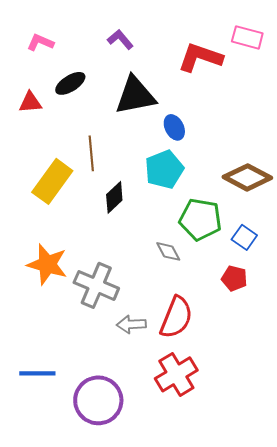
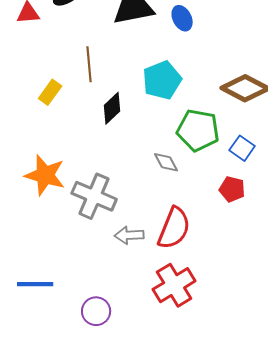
blue ellipse: (174, 127) -> (182, 18), moved
yellow rectangle: (52, 181) -> (50, 92), size x0.6
purple circle: (98, 400) -> (96, 311), size x0.6

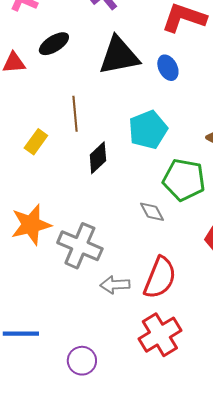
orange star: (45, 175) -> (31, 225), turned -30

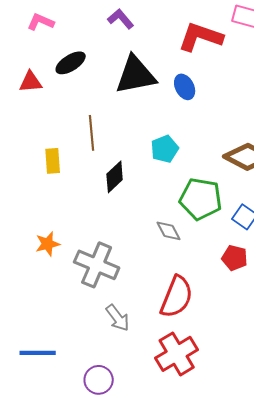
cyan pentagon: (148, 130) -> (165, 149), size x0.7
yellow rectangle: (36, 142) -> (53, 161), turned -40
orange star: (31, 225) -> (48, 244), size x0.6
gray arrow: (115, 285) -> (118, 318), moved, turned -124

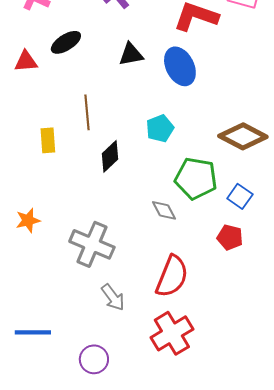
black triangle: (136, 75) -> (131, 54), size x0.6
blue ellipse: (185, 87) -> (180, 66), size x1.5
orange star: (48, 244) -> (28, 220), moved

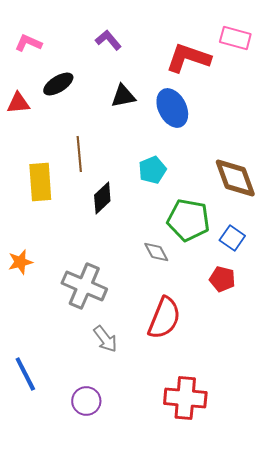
brown diamond: (243, 136) -> (235, 178), turned 42
yellow rectangle: (48, 140) -> (40, 182), size x1.5
blue line: (33, 332) -> (25, 374), turned 63
red cross: (172, 333) -> (185, 398), moved, turned 36

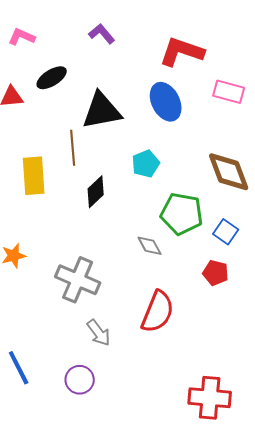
pink rectangle: (235, 38) -> (229, 92), moved
black triangle: (123, 96) -> (102, 111), moved, size x1.6
red cross: (185, 398) -> (210, 398), moved
purple circle: (86, 401) -> (80, 380), moved

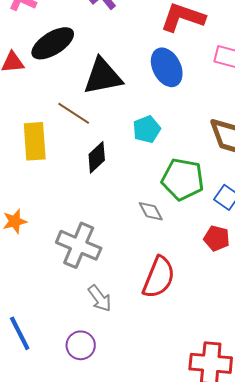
black ellipse: (52, 78) -> (53, 43), size x1.4
brown line: (73, 148) -> (74, 113), turned -52

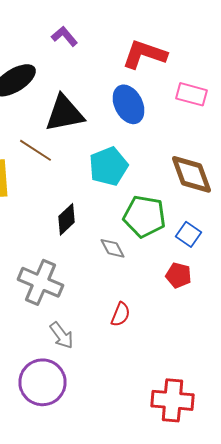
cyan pentagon: (147, 129) -> (108, 166), size x1.4
black diamond: (97, 157) -> (66, 219), moved
red semicircle: (159, 277) -> (120, 314), size x0.6
purple circle: (81, 345) -> (42, 382), size x1.6

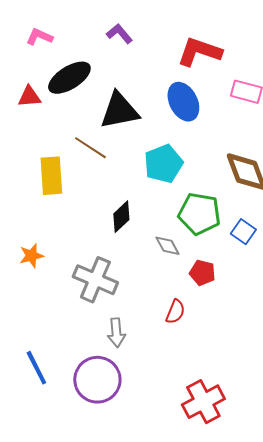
red pentagon: (178, 275) -> (202, 273), moved
gray arrow: (62, 335) -> (116, 333), turned 32
red cross: (172, 400) -> (203, 402), moved, turned -33

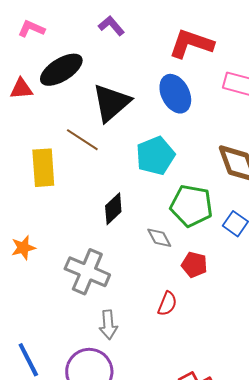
black triangle: (119, 111) -> (111, 103), turned -30

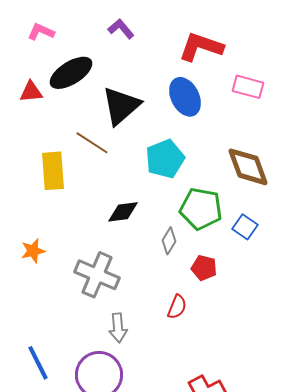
black diamond: (113, 209) -> (123, 212), turned 36
gray diamond: (159, 238) -> (169, 241), turned 60

